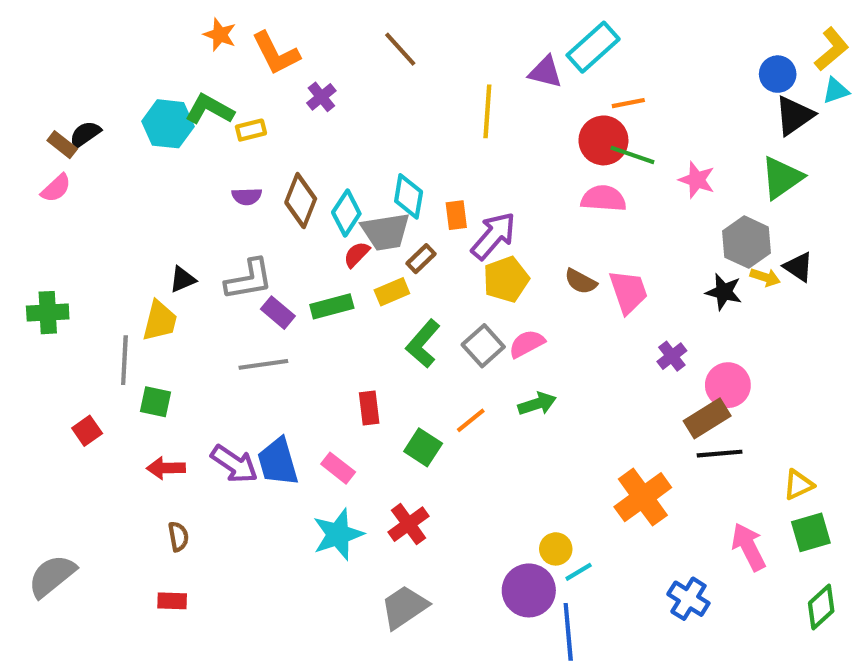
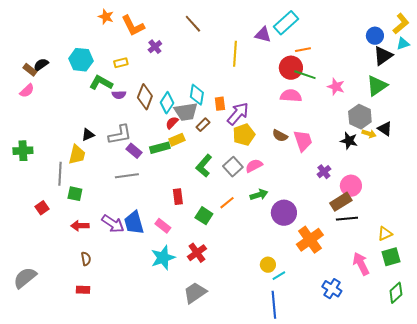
green L-shape: (209, 109) -> (101, 83), moved
yellow rectangle: (392, 292) -> (177, 140), moved
purple circle: (529, 590) -> (284, 213), moved

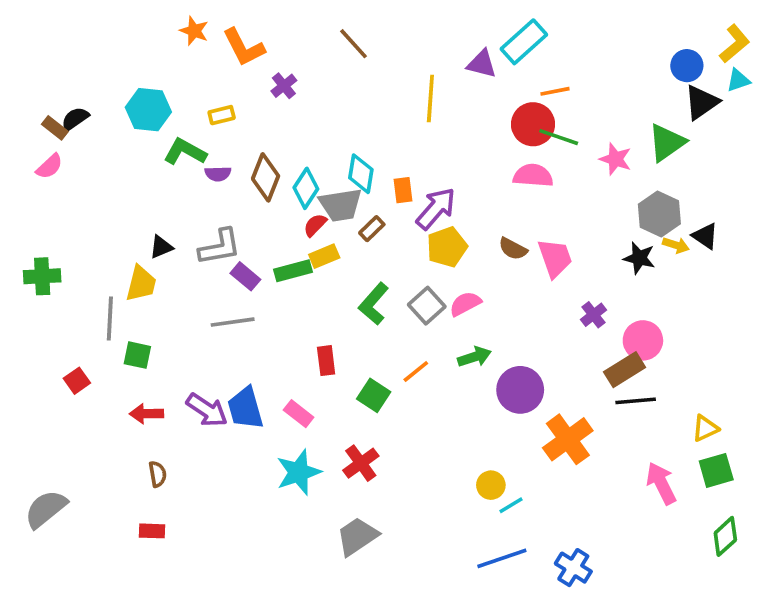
green triangle: (377, 86) -> (667, 143), moved
blue cross: (332, 289) -> (573, 568), moved
blue line: (274, 305) -> (502, 558), turned 76

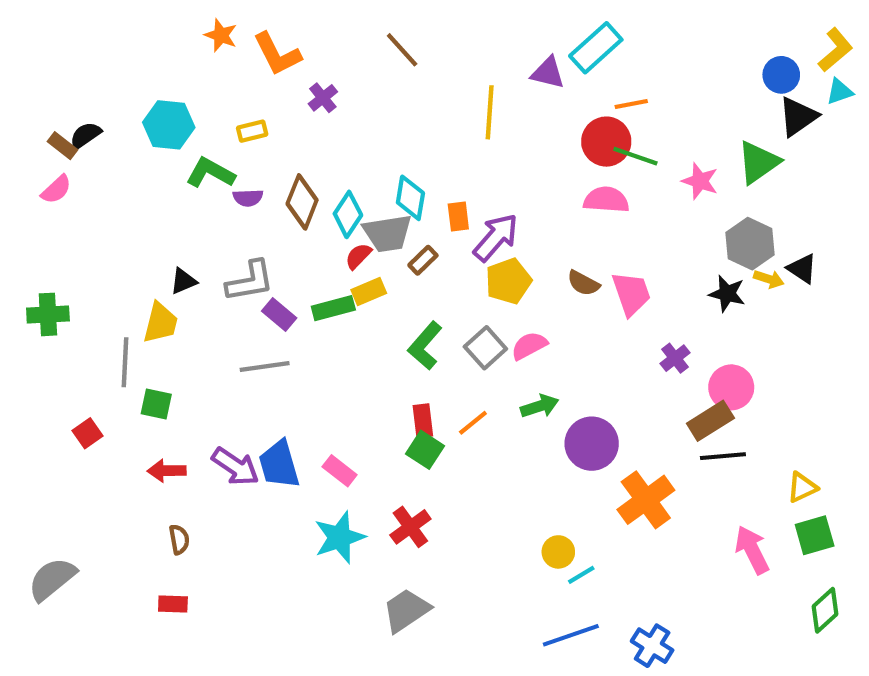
red rectangle: (326, 361) -> (423, 421), moved

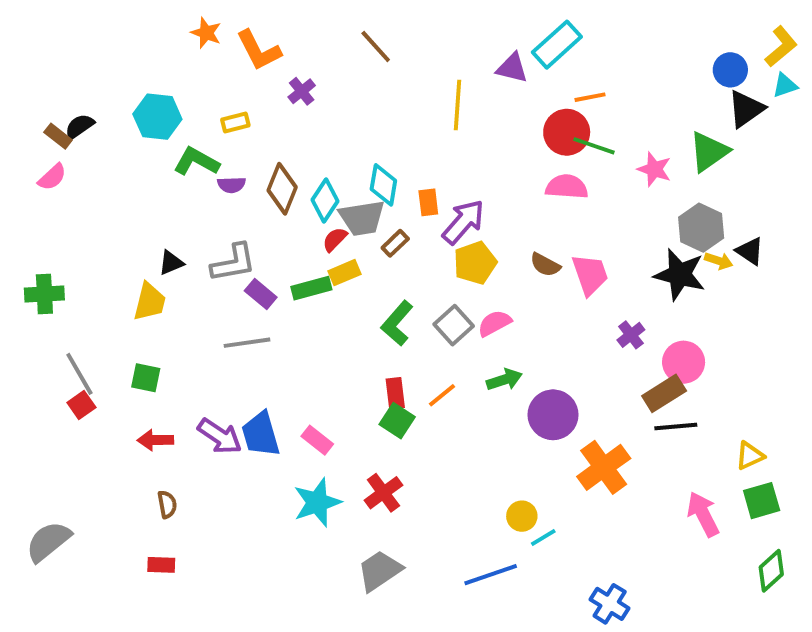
black star: (727, 294) -> (680, 274), size x1.5
gray line: (125, 362) -> (79, 374), moved, turned -33
blue line: (571, 635) -> (491, 575), moved

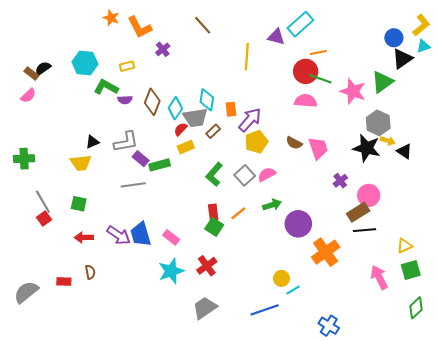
pink star: (654, 169) -> (353, 91), size x1.4
black triangle: (750, 251) -> (404, 151), moved
green rectangle: (311, 288) -> (160, 165), moved
yellow trapezoid: (150, 302) -> (81, 163), turned 70
red rectangle: (161, 565) -> (64, 282), moved

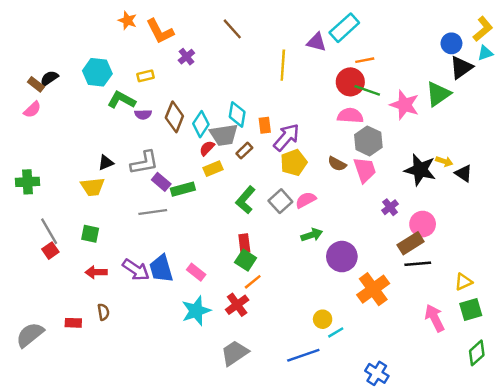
gray hexagon: (378, 123) -> (368, 141), moved
orange line: (238, 213) -> (253, 282), moved

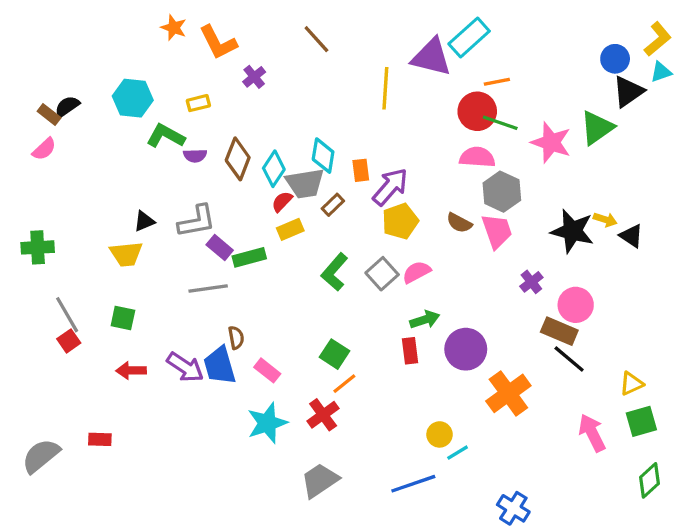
purple triangle: (317, 42) -> (431, 57), size x1.5
red rectangle: (244, 243) -> (410, 351), moved
brown rectangle: (411, 243) -> (559, 331), turned 55
black line: (418, 264) -> (569, 359), turned 45
brown semicircle: (103, 312) -> (236, 338), moved

